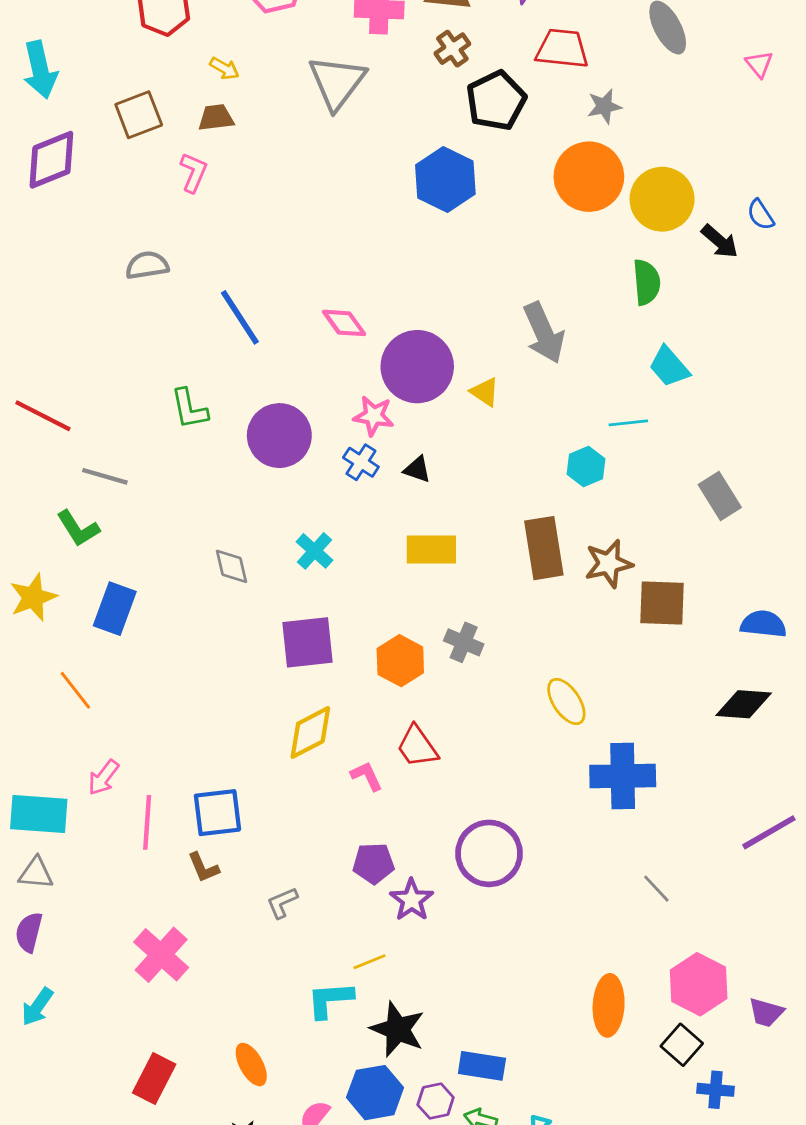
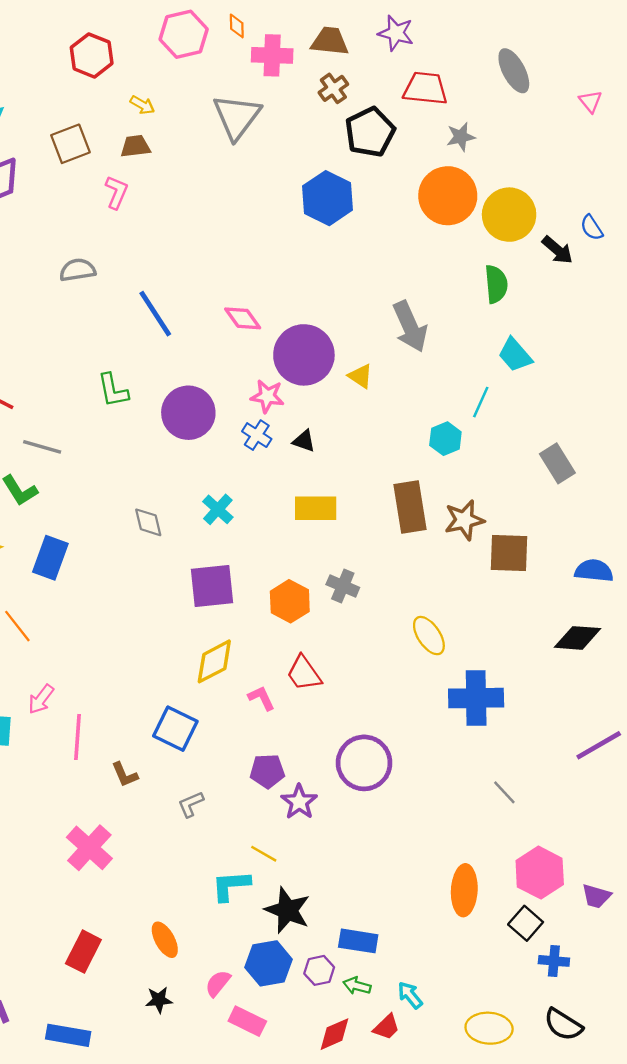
cyan line: (628, 423) -> (481, 402), turned -60
blue square: (217, 813) -> (175, 729), moved, turned 33
yellow line: (369, 962) -> (264, 854), turned 52

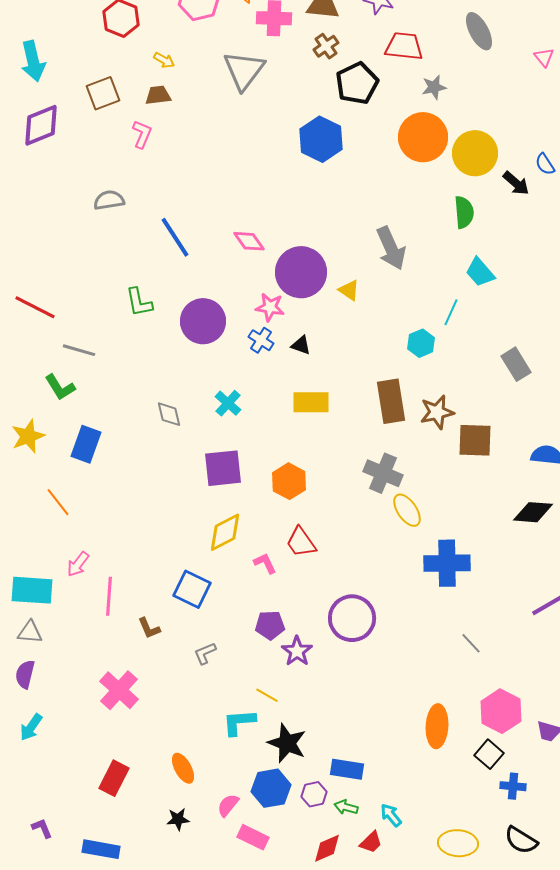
gray cross: (343, 586) -> (383, 473), moved, size x1.4

